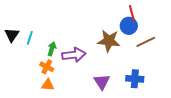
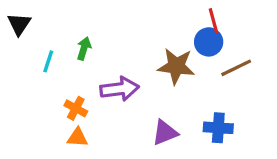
black triangle: (12, 35) -> (19, 24), moved
green arrow: (52, 49) -> (84, 48), moved
purple triangle: (102, 82) -> (165, 133), turned 42

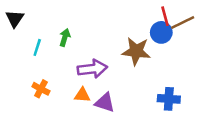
brown line: (236, 68) -> (183, 22), moved
orange cross: (76, 108) -> (41, 89), moved
purple triangle: (165, 133) -> (105, 103), moved, turned 40
orange triangle: (77, 137) -> (82, 95), moved

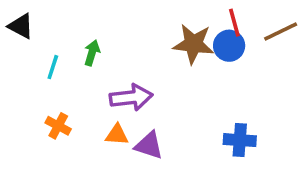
black triangle: (15, 19) -> (21, 26), turned -36
brown line: (183, 22) -> (281, 31), moved
brown star: (136, 51) -> (193, 44), moved

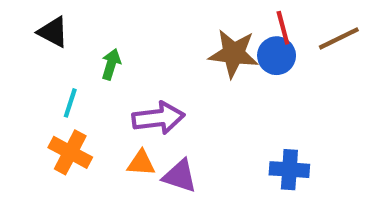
black triangle: (21, 26) -> (53, 32), moved
cyan line: (53, 67) -> (70, 103), moved
orange cross: (58, 126) -> (70, 152), size x1.4

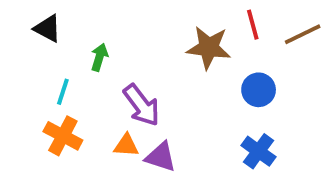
blue circle: (277, 56) -> (259, 90), moved
purple arrow: (158, 118) -> (142, 105), turned 60
blue cross: (289, 170) -> (259, 151), turned 32

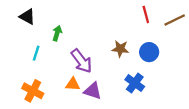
brown star: (209, 48) -> (120, 49), moved, size x0.7
orange cross: (63, 136) -> (33, 91), moved
blue cross: (259, 151) -> (135, 83), moved

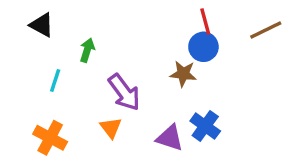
red line: (146, 14) -> (205, 22), moved
blue circle: (149, 52) -> (203, 47), moved
orange triangle: (73, 84) -> (111, 128), turned 48
purple triangle: (93, 91) -> (170, 138), moved

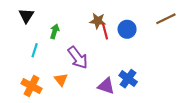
red line: (205, 22) -> (105, 31), moved
black triangle: (42, 25) -> (26, 16), turned 35
brown star: (183, 74) -> (98, 21), moved
orange triangle: (111, 128) -> (61, 80), moved

